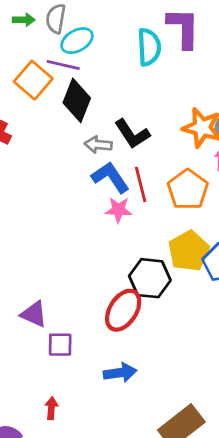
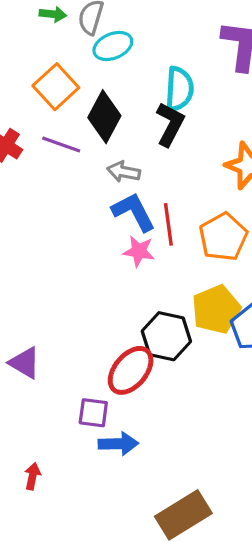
cyan semicircle: (149, 47) -> (179, 89), moved
purple line: (63, 65) -> (61, 145), moved
black L-shape: (132, 134) -> (170, 124), moved, turned -126
purple square: (60, 345) -> (93, 413), moved

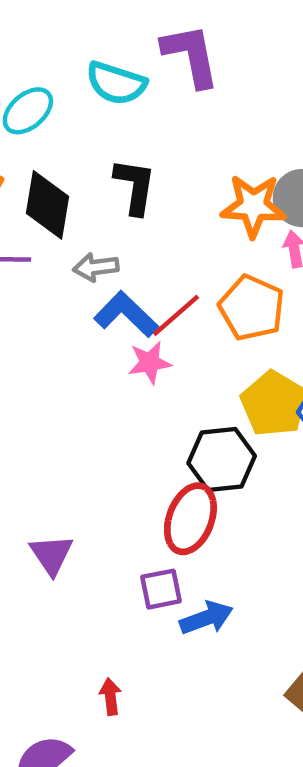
cyan semicircle: (179, 89) -> (116, 83), moved, turned 123
red line: (168, 224) -> (176, 315), turned 75
purple triangle: (25, 363) -> (52, 555), turned 44

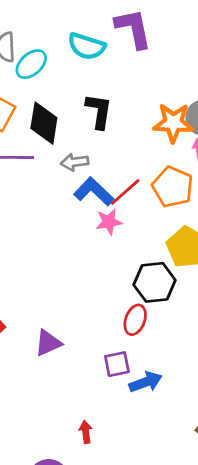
red ellipse: (190, 519) -> (135, 320), size x0.7
purple triangle: (52, 555) -> (48, 343), turned 40

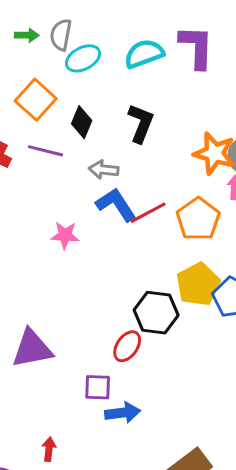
cyan semicircle: (87, 46) -> (144, 54), turned 129
black diamond: (44, 123) -> (82, 122), size x0.7
pink star: (109, 222) -> (65, 235), moved
purple triangle: (48, 343) -> (32, 349), size x1.4

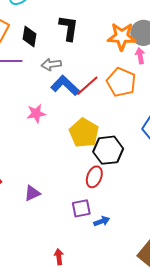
yellow pentagon: (198, 284) -> (84, 133), moved
purple triangle: (32, 349) -> (32, 193), size x0.6
blue arrow: (123, 413) -> (102, 221), size x0.7

